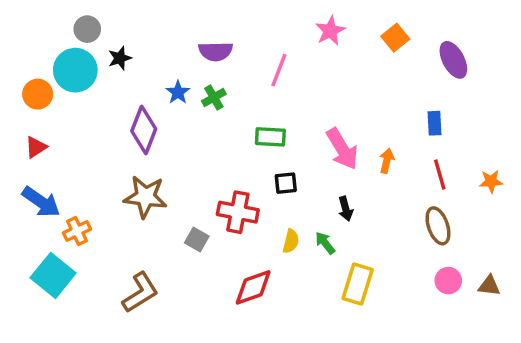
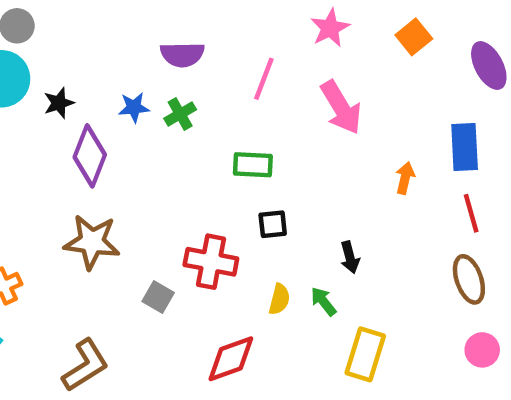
black star: (120, 58) -> (59, 103), moved
blue star: (178, 92) -> (134, 107), turned 30
blue rectangle: (435, 123) -> (465, 147), size x1.5
pink arrow: (342, 149) -> (341, 107), moved
orange arrow: (387, 161) -> (405, 178), moved

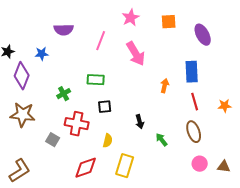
orange square: (414, 37) -> (169, 22), turned 35
green cross: (180, 114) -> (64, 94), moved
green arrow: (323, 301) -> (162, 140), moved
yellow rectangle: (365, 354) -> (125, 166), moved

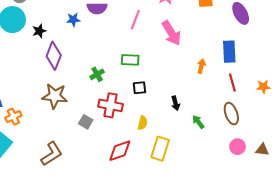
blue star: (42, 54) -> (73, 20), moved

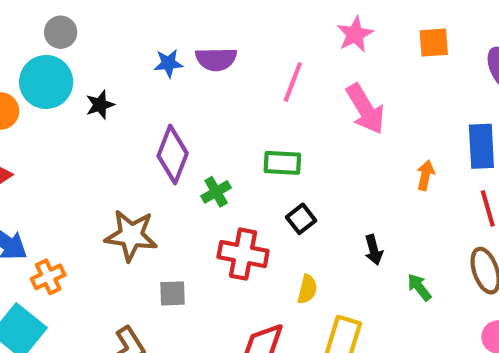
blue star: (73, 20) -> (168, 63), moved
purple diamond: (54, 56) -> (173, 155), moved
black square: (139, 88) -> (301, 219), turned -32
gray square: (86, 122) -> (173, 293), moved, turned -32

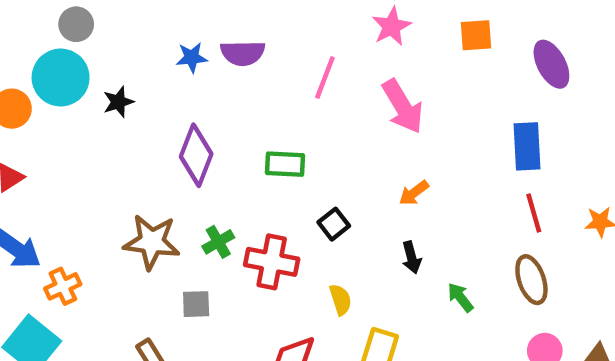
green rectangle: (282, 163) -> (285, 164), moved
orange arrow: (425, 175) -> (414, 193), moved, turned -140
green cross: (216, 192) -> (218, 242), moved
yellow semicircle: (307, 289) -> (340, 300), turned -32

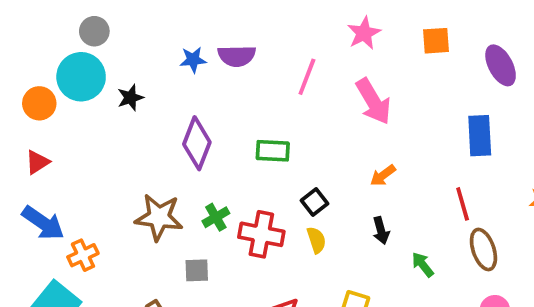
red line: (534, 213) -> (463, 204), moved
yellow semicircle: (340, 300) -> (316, 240), moved

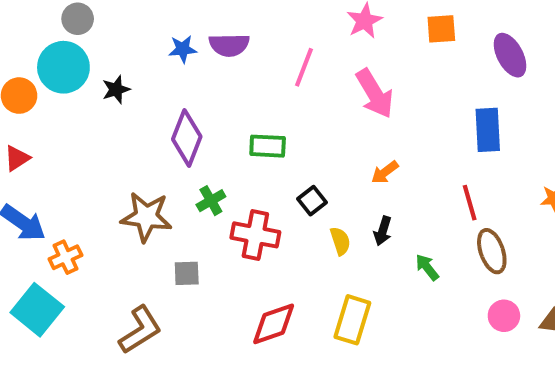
green cross: (216, 217) -> (211, 201), moved
black arrow: (381, 231) -> (383, 231), turned 32
yellow semicircle: (316, 240) -> (340, 241), moved

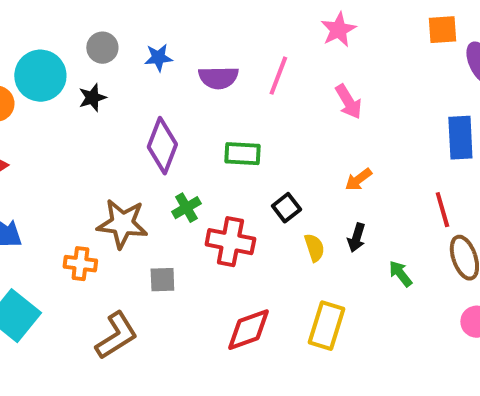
gray circle: (78, 19) -> (102, 48), moved
orange square: (441, 29) -> (442, 30), moved
purple semicircle: (229, 45) -> (218, 78), moved
pink arrow: (375, 94) -> (348, 102), size x0.7
orange cross: (65, 257) -> (80, 264), moved, turned 32

